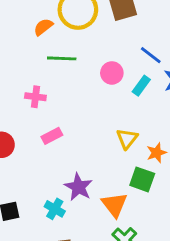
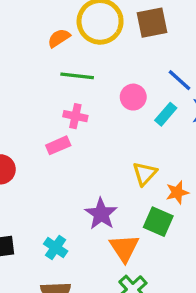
pink cross: (35, 97) -> (75, 116), moved
pink rectangle: (52, 136) -> (58, 145), moved
purple star: (79, 187) -> (101, 214), moved

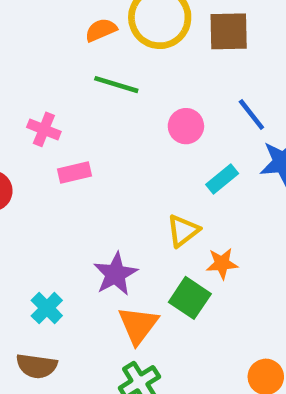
cyan rectangle: (166, 114) -> (222, 179), moved
pink cross: (75, 116) -> (44, 129), moved

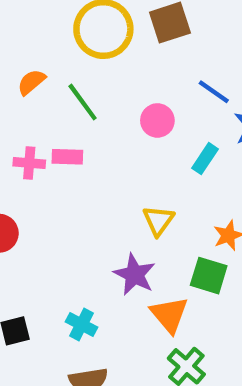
orange semicircle: (101, 30) -> (31, 82), moved
green line: (116, 85) -> (83, 102), turned 54
pink rectangle: (75, 173) -> (67, 157), moved, turned 32
yellow triangle: (183, 231) -> (158, 221), moved

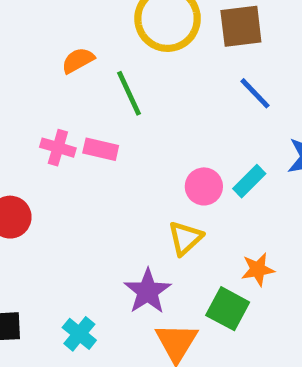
blue line: (214, 92) -> (255, 93), moved
pink circle: (157, 120) -> (204, 186), moved

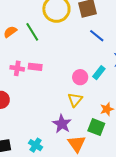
orange semicircle: (78, 60) -> (10, 32), moved
green line: (129, 93) -> (32, 32), moved

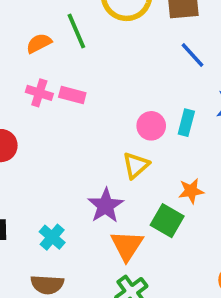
orange semicircle: (10, 32) -> (39, 43), moved
cyan rectangle: (99, 73) -> (186, 123), turned -32

